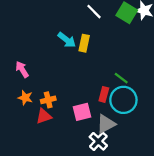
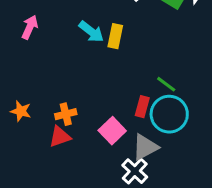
pink arrow: (22, 69) -> (30, 27), moved, turned 56
orange star: (25, 98) -> (21, 111), moved
pink square: (82, 112) -> (112, 131), turned -30

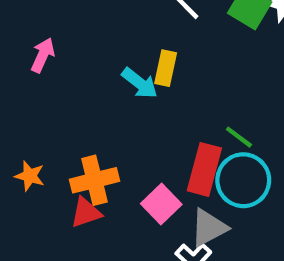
cyan arrow: (91, 32) -> (140, 83), moved
red rectangle: (142, 107) -> (204, 169), size x1.6
orange cross: (66, 114) -> (94, 180), size x1.5

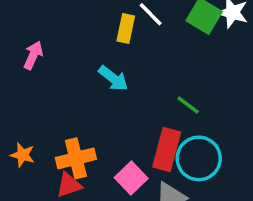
yellow rectangle: (166, 68) -> (126, 29), moved
green line: (239, 137) -> (188, 105), moved

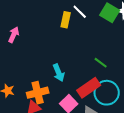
cyan arrow: (113, 78) -> (59, 73), moved, turned 30
red rectangle: (167, 150) -> (89, 88), turned 40

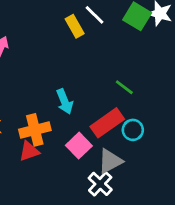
yellow rectangle: (66, 20) -> (75, 26), turned -42
cyan circle: (107, 93) -> (133, 130), size x0.6

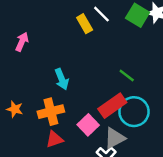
cyan arrow: (65, 102) -> (62, 79), moved
cyan circle: (133, 130) -> (134, 112), size x1.6
red triangle: (29, 151) -> (54, 139), moved

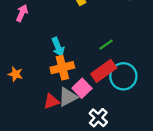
green line: (127, 75) -> (106, 45), moved, turned -72
orange cross: (51, 112) -> (62, 68), moved
gray triangle: (115, 138) -> (68, 97), moved

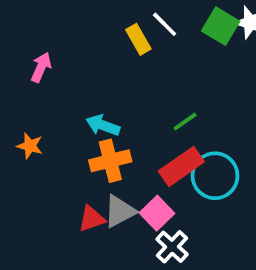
cyan arrow: (58, 47) -> (103, 125), turned 132
orange star: (15, 74) -> (30, 146), moved
pink square: (82, 88) -> (157, 213), moved

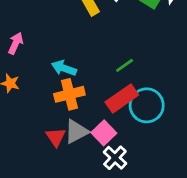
pink arrow: (41, 67) -> (16, 43), moved
red triangle: (92, 219) -> (56, 137), turned -45

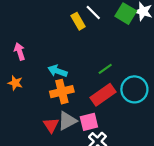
pink arrow: (16, 43) -> (20, 52), turned -42
cyan circle: (147, 105) -> (134, 89), moved
pink square: (104, 133) -> (89, 122), turned 30

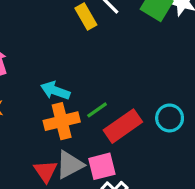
green line: (105, 69) -> (97, 110), moved
cyan circle: (134, 89) -> (170, 118), size x0.7

